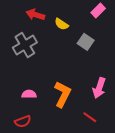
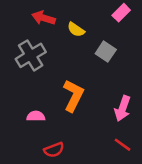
orange L-shape: (63, 94) -> (73, 96), moved
red line: (90, 117) -> (123, 145), moved
red semicircle: (23, 121) -> (54, 150), moved

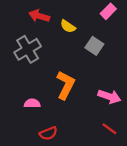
pink arrow: (123, 108) -> (109, 97), turned -90

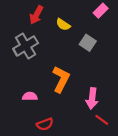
red arrow: (39, 16) -> (36, 15), turned -78
pink arrow: (109, 97) -> (92, 99), moved, turned 78

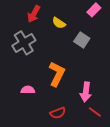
red semicircle: (45, 124) -> (58, 113), moved

